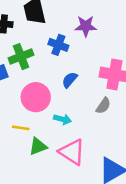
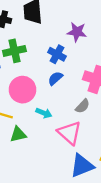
blue cross: (58, 45) -> (57, 54), moved
pink triangle: (72, 152) -> (70, 133), moved

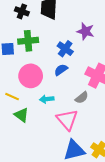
cyan arrow: (44, 113) -> (47, 99), turned 144
green triangle: (18, 134) -> (21, 115), turned 42

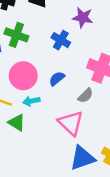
green cross: (28, 41) -> (16, 35), turned 30
blue semicircle: (61, 70) -> (57, 79), moved
cyan arrow: (47, 99) -> (31, 101), moved

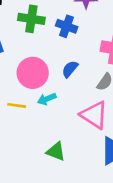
green cross: (16, 35) -> (31, 19), moved
green triangle: (17, 123) -> (56, 151), moved

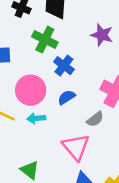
blue cross: (67, 26) -> (64, 66), moved

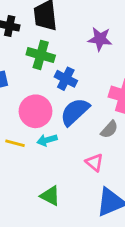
blue semicircle: (66, 97) -> (75, 112), size x1.6
pink triangle: (76, 147) -> (94, 162), size x0.6

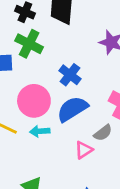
green cross: (41, 55) -> (29, 44), moved
pink triangle: (94, 162) -> (84, 150), moved, turned 36

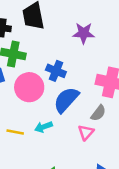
pink circle: (34, 101) -> (29, 87), moved

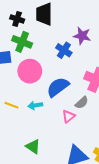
blue cross: (56, 71) -> (64, 50), moved

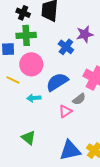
purple star: (82, 36) -> (85, 34), turned -30
green cross: (22, 42) -> (26, 35), turned -30
yellow line: (12, 105) -> (13, 80), moved

